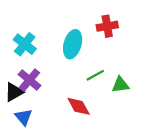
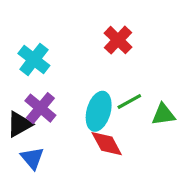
red cross: (107, 26) -> (118, 40), moved, turned -36
cyan ellipse: (73, 44) -> (99, 111), moved

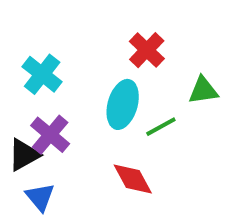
cyan ellipse: (99, 111) -> (123, 104), moved
green triangle: (163, 114) -> (203, 90), moved

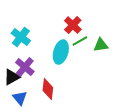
green line: (161, 127) -> (80, 41), moved
red diamond: (133, 179) -> (48, 89), moved, turned 35

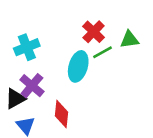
cyan cross: (21, 37) -> (27, 47), turned 30
green triangle: (101, 45) -> (130, 39), moved

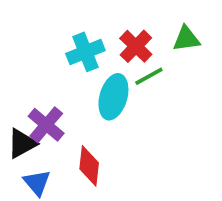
green triangle: (130, 39) -> (186, 39), moved
cyan cross: (27, 47) -> (85, 52), moved

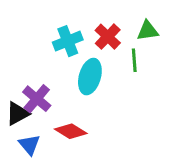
green line: (149, 76) -> (134, 60), moved, turned -65
red diamond: (89, 166) -> (71, 131), turned -64

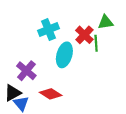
red cross: (108, 37) -> (84, 35), moved
black triangle: (17, 114) -> (13, 93), moved

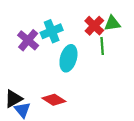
red cross: (84, 35) -> (94, 26), moved
purple cross: (26, 71) -> (28, 40), moved

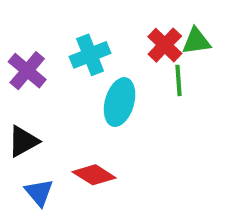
purple cross: (28, 40) -> (27, 71), moved
black triangle: (13, 99) -> (23, 141), moved

